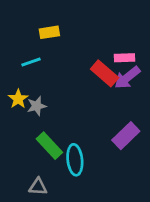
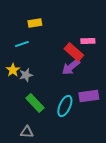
purple arrow: (127, 78) -> (71, 67), moved
purple rectangle: (126, 136) -> (89, 96), turned 36
cyan ellipse: (75, 160) -> (65, 106), moved, turned 30

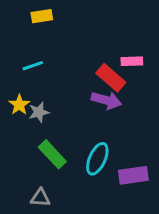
yellow rectangle: (35, 23) -> (42, 16), moved
purple arrow: (71, 67) -> (106, 100), turned -126
purple rectangle: (89, 96) -> (133, 175), moved

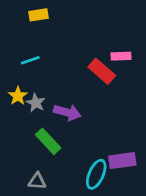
purple arrow: (106, 100) -> (67, 112), moved
gray star: (39, 112) -> (36, 103), turned -30
cyan ellipse: (97, 159) -> (96, 174), moved

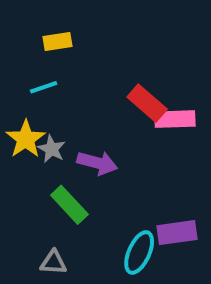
yellow rectangle: (38, 15) -> (58, 41), moved
pink rectangle: (121, 56) -> (175, 119), moved, size x1.4
yellow star: (18, 96) -> (26, 139), size x1.4

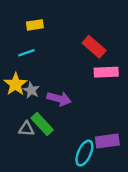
red rectangle: (147, 103) -> (94, 47), moved
gray triangle: (54, 262) -> (26, 129), moved

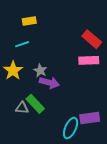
red rectangle: (94, 47) -> (92, 39), moved
gray star: (31, 90) -> (40, 70), moved

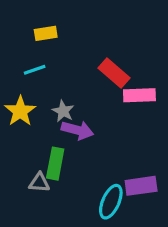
red rectangle: (92, 39) -> (114, 73), moved
green rectangle: (35, 104) -> (55, 164), turned 54
gray triangle: (22, 108) -> (39, 183), moved

